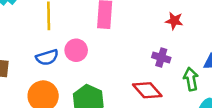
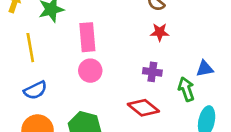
pink circle: (76, 50) -> (90, 71), moved

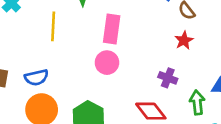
red star: (160, 32) -> (184, 40), turned 30
blue semicircle: (35, 90) -> (36, 77), moved

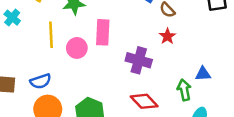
pink circle: (107, 63) -> (77, 48), moved
purple cross: (168, 78) -> (139, 60), moved, size x1.5

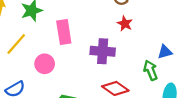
yellow line: (51, 35) -> (16, 44), turned 55
pink circle: (77, 48) -> (45, 64), moved

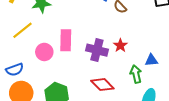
red star: (125, 24) -> (120, 45), moved
pink rectangle: (64, 32) -> (66, 40), moved

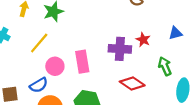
pink rectangle: (66, 40) -> (82, 62), moved
pink circle: (44, 52) -> (55, 66), moved
blue triangle: (151, 60) -> (175, 33), moved

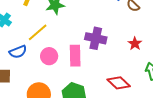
purple cross: (120, 49) -> (96, 38), moved
blue semicircle: (39, 85) -> (18, 52), moved

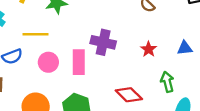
yellow line: (38, 32) -> (35, 34), turned 40

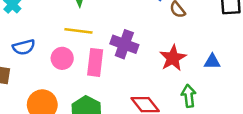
yellow line: (35, 34) -> (78, 31), moved
red star: (149, 49) -> (173, 58), size x1.5

